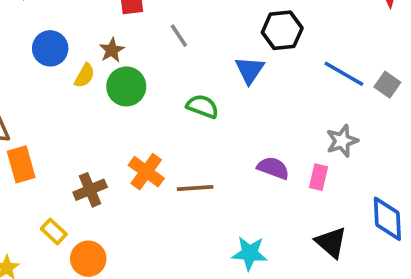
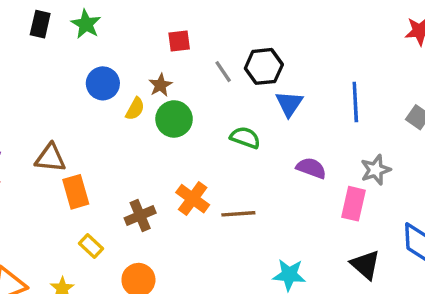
black hexagon: (282, 30) -> (264, 66), moved
blue line: (344, 74) -> (355, 102), moved, turned 57
purple semicircle: (273, 168) -> (311, 168), moved
pink rectangle: (318, 177) -> (354, 204), size x1.4
yellow rectangle: (54, 231) -> (91, 246), moved

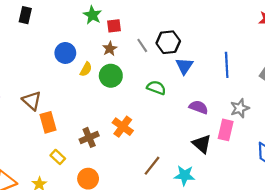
green star: (86, 24) -> (92, 15), moved
brown star: (160, 85) -> (110, 49), moved
brown triangle: (50, 158) -> (32, 101), turned 36
brown line: (238, 214) -> (152, 166), moved, turned -48
black triangle: (365, 265) -> (202, 144), moved

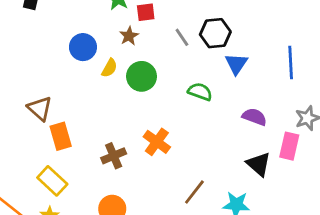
brown star: (110, 49) -> (129, 36), moved
yellow rectangle: (58, 157) -> (52, 181), moved, size x1.5

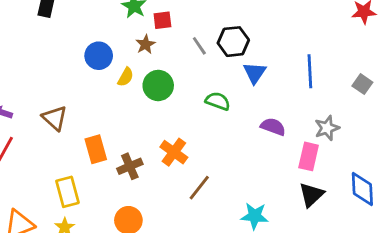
orange rectangle: (61, 136) -> (96, 149), moved
black triangle: (259, 164) -> (311, 195), moved, turned 36
yellow rectangle: (52, 181) -> (67, 192), turned 32
brown line: (194, 192) -> (199, 188), moved

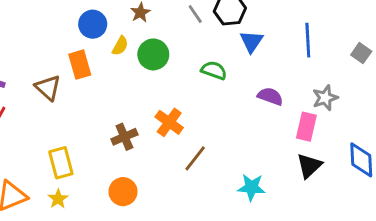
orange rectangle: (96, 149) -> (80, 65), moved

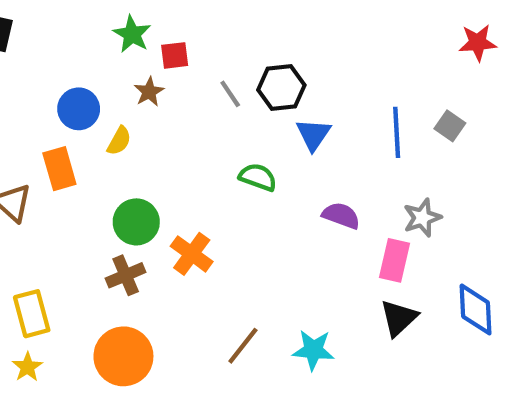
gray square: (361, 53) -> (450, 126), moved
green circle: (153, 54) -> (136, 222), moved
brown line: (195, 158) -> (243, 346), moved
orange circle: (123, 192) -> (123, 356), size x1.4

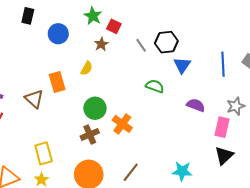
red square: (175, 55) -> (114, 26), turned 32
blue circle: (79, 109) -> (58, 34), moved
brown line: (243, 346) -> (131, 172), moved

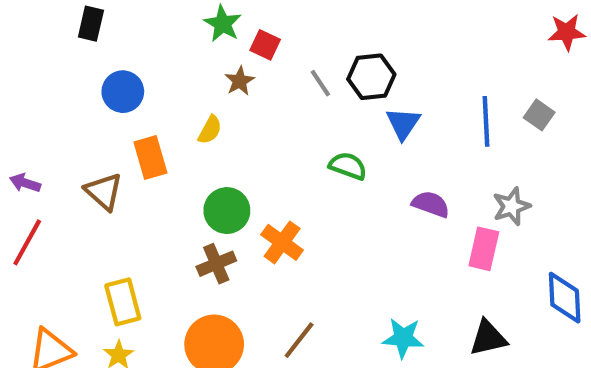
blue circle: (58, 34) -> (123, 92), moved
black triangle: (224, 155) -> (488, 338), moved, turned 30

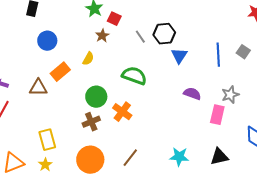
orange rectangle: (150, 157) -> (60, 72), turned 66
green semicircle: (348, 166) -> (134, 76), moved, size x1.4
brown triangle: (104, 191) -> (38, 88), turned -42

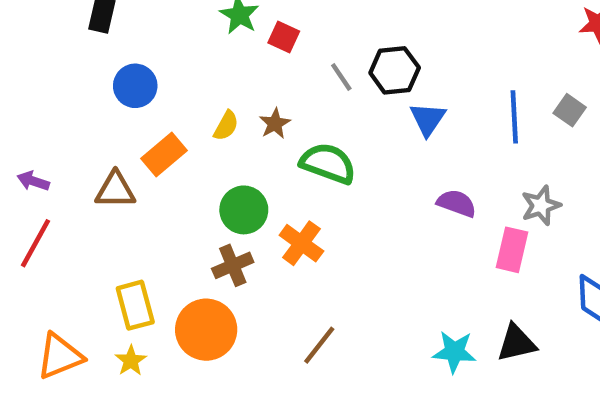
brown star: (102, 36) -> (275, 123), moved
cyan star: (179, 157) -> (454, 352), moved
orange circle: (90, 160) -> (206, 330), moved

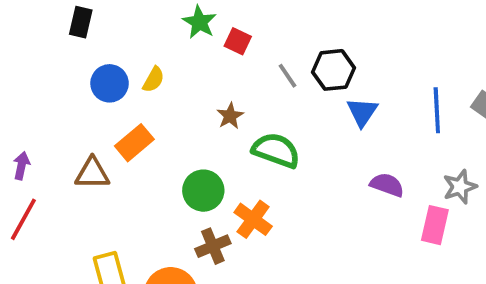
yellow semicircle: (226, 126) -> (154, 80), moved
purple arrow: (33, 181) -> (21, 166), turned 84
brown cross: (233, 265) -> (213, 246), moved

